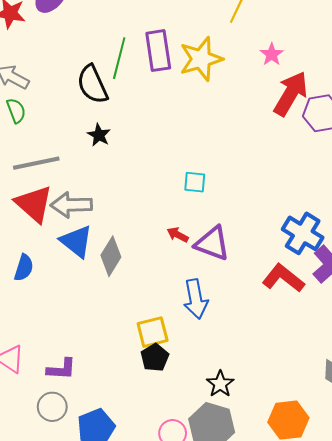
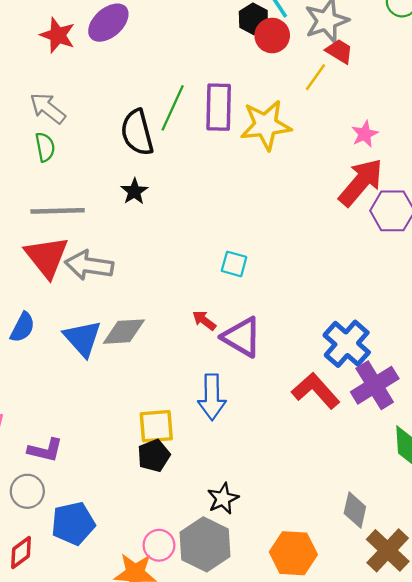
pink star: (272, 54) -> (365, 134), moved
blue triangle: (76, 241) -> (83, 338), moved
gray diamond: (111, 256) -> (124, 332), turned 45

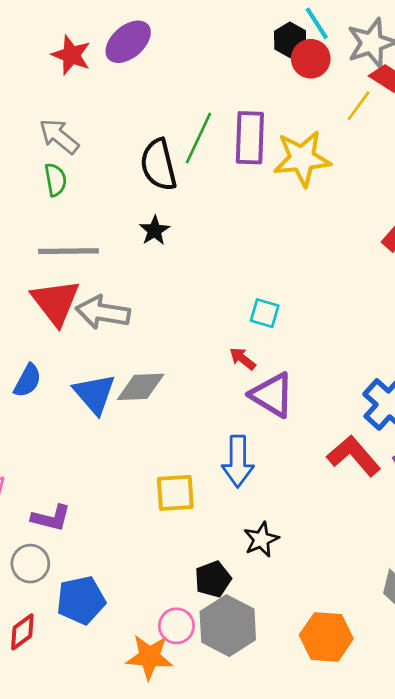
red arrow: (204, 320) -> (243, 359), moved
black pentagon: (154, 456) -> (213, 579), moved
black star: (223, 499) -> (261, 539), moved

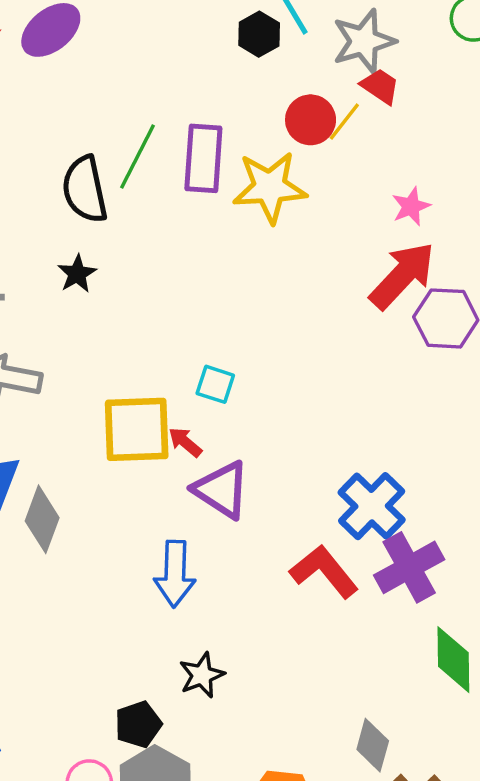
red circle: (311, 59) -> (311, 120), moved
gray diamond: (141, 387) -> (42, 519), moved, turned -69
yellow square: (175, 493) -> (137, 429), moved, size x1.4

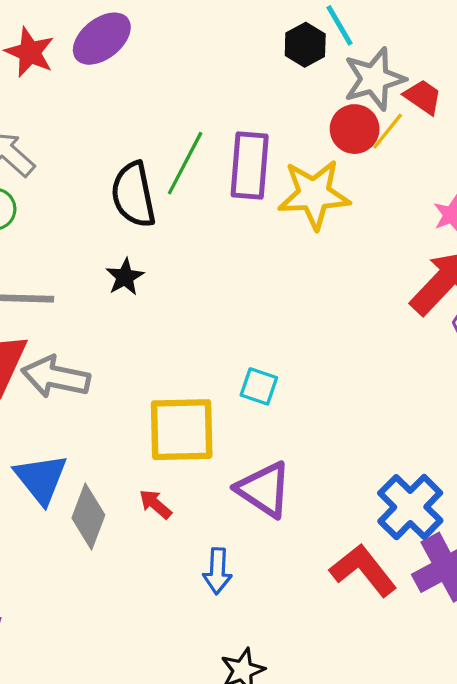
gray star: (364, 41) -> (374, 79), moved
red arrow: (185, 442) -> (155, 504), moved
blue arrow: (175, 574) -> (217, 571), size x0.7

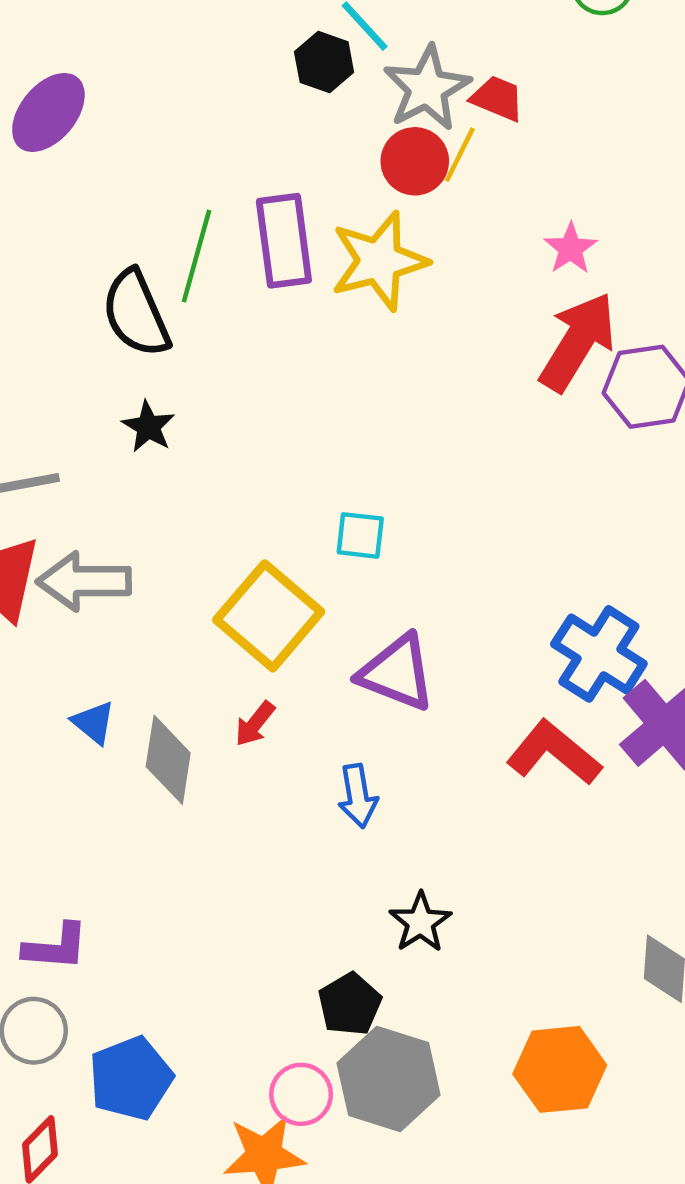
yellow square: (182, 430) -> (269, 616), turned -36
blue triangle: (41, 479) -> (94, 723), size x0.6
red arrow: (155, 504) -> (255, 724), turned -80

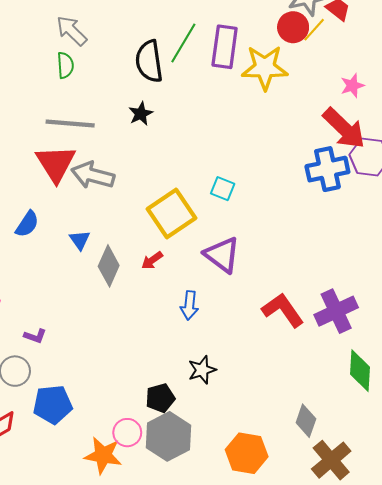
red arrow: (578, 342) -> (344, 128), turned 87
blue cross: (599, 654) -> (327, 169), moved, turned 30
purple L-shape: (56, 947) -> (35, 336), size x0.7

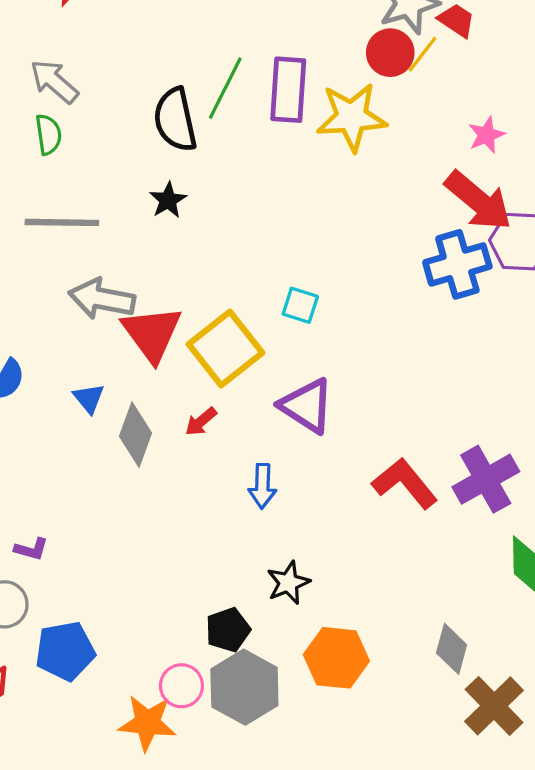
red triangle: (56, 163) -> (152, 334), moved
orange hexagon: (247, 453) -> (336, 658), moved

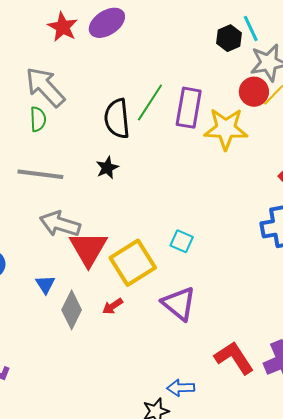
gray arrow: (54, 81) -> (45, 87), size x1.4
blue arrow: (262, 486) -> (181, 388), moved, turned 80

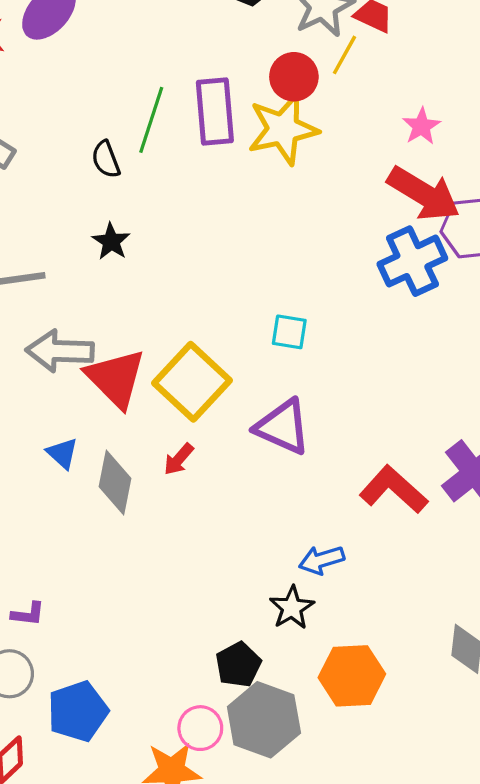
red circle: (254, 92) -> (294, 77), moved
black semicircle: (117, 119) -> (106, 159), size x0.6
cyan square: (182, 241) -> (289, 332), moved

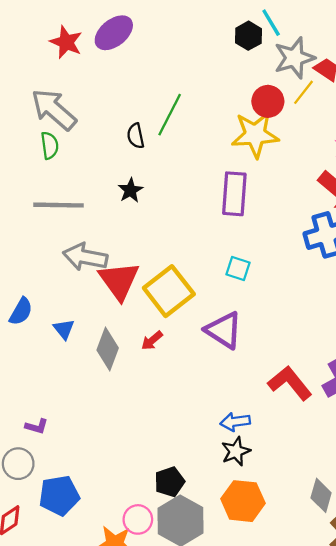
purple rectangle: (215, 112) -> (234, 194), moved
blue triangle: (62, 453) -> (64, 329), moved
black star: (292, 608) -> (236, 451), moved

